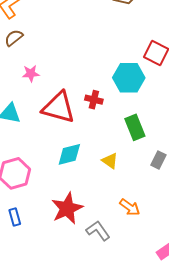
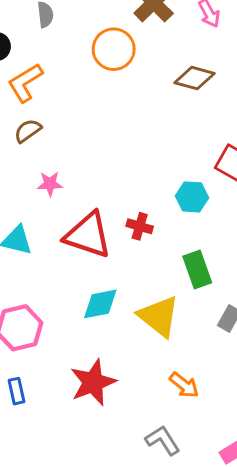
cyan hexagon: (129, 78) -> (192, 197), size x0.7
yellow triangle: (110, 161) -> (159, 316), size x1.8
gray L-shape: (98, 231) -> (163, 440), moved

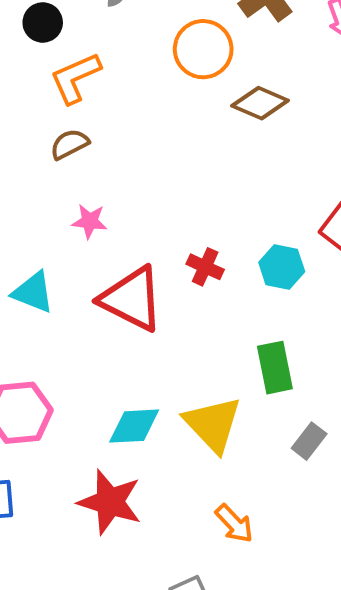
brown diamond: (195, 78) -> (260, 103), moved
red cross: (140, 226) -> (205, 267), moved
cyan diamond: (100, 304) -> (134, 426), moved
red star: (93, 382) -> (110, 502), turned 30

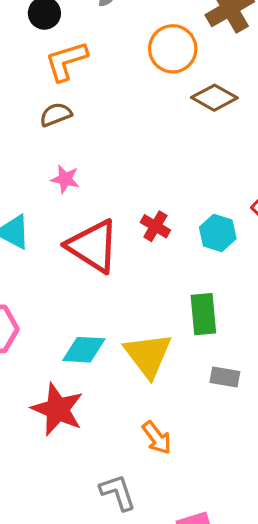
gray rectangle: (309, 441) -> (225, 377), turned 56

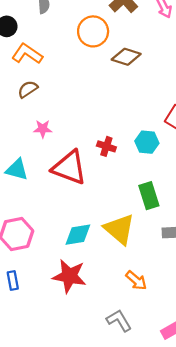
orange L-shape: (66, 61) -> (27, 54), turned 64

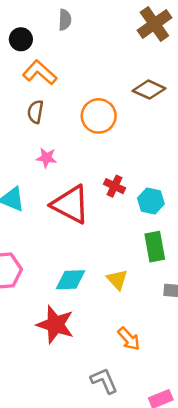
orange circle: (93, 31) -> (99, 116), moved
brown semicircle: (28, 89) -> (35, 112), turned -54
cyan hexagon: (147, 142) -> (151, 201), moved
yellow triangle: (119, 229) -> (117, 280), size x0.6

